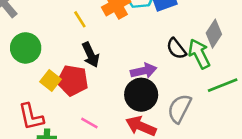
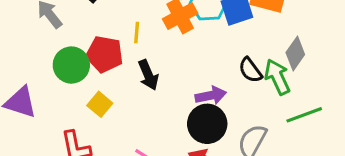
yellow line: (80, 19) -> (137, 33), turned 36
red pentagon: (73, 80) -> (104, 54), moved

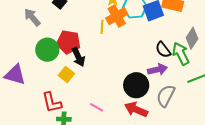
yellow line: (137, 33) -> (102, 27), moved
black arrow: (148, 75) -> (78, 57), moved
purple arrow: (211, 96) -> (157, 70), moved

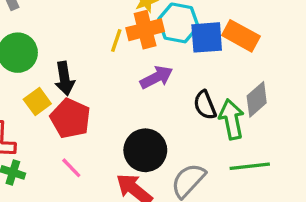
red pentagon: (69, 42) -> (70, 118), moved
purple arrow: (157, 70) -> (156, 77), moved, turned -30

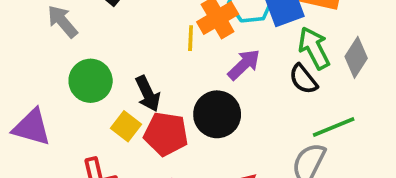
green arrow: (232, 119) -> (314, 48), moved
black circle: (145, 150) -> (217, 114), moved
green line: (250, 166) -> (334, 127), moved

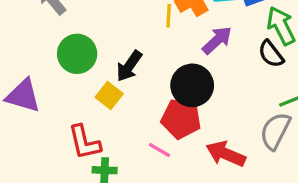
black arrow: (148, 94) -> (129, 66), turned 60
red pentagon: (166, 134) -> (181, 119), moved

